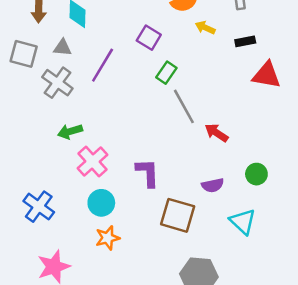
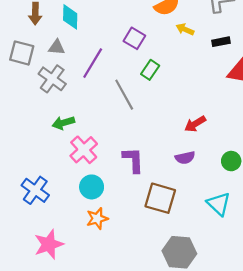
gray line: (184, 106) -> (124, 95), moved
red arrow: (216, 133) -> (195, 124), turned -65
purple semicircle: (213, 185) -> (185, 158), moved

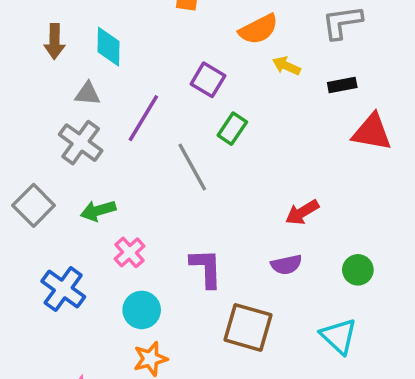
gray square: (22, 53) -> (34, 205), moved, turned 30
pink cross: (84, 150) -> (129, 252), size x0.7
blue cross: (35, 190) -> (63, 289), moved

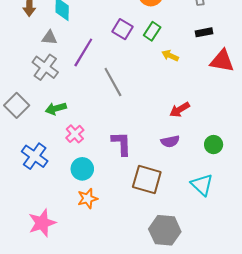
yellow arrow: (286, 66) -> (170, 56), moved
green rectangle: (232, 129) -> (152, 31), moved

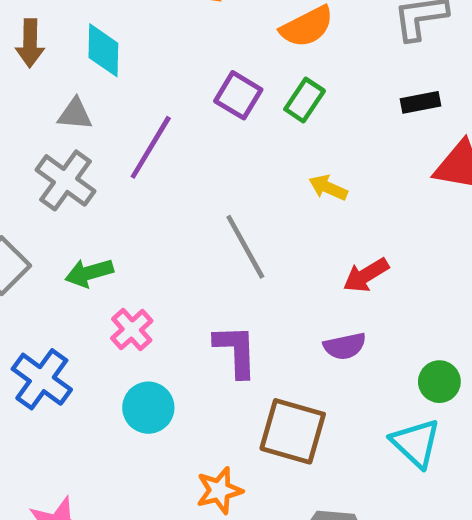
yellow arrow: (170, 56) -> (328, 188), moved
gray line: (113, 82) -> (245, 247), moved
green circle: (214, 145) -> (439, 382), moved
orange star: (88, 199) -> (219, 490), moved

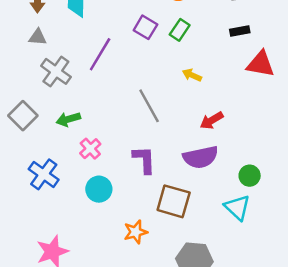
gray triangle: (75, 114) -> (38, 37), moved
purple semicircle: (345, 346) -> (201, 157), size x1.6

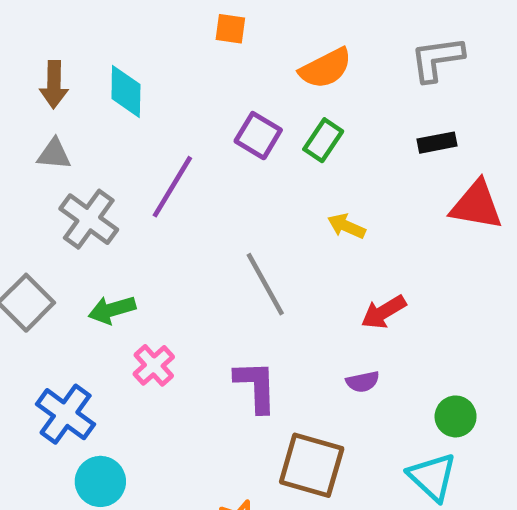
purple semicircle: (201, 157) -> (363, 382), size x0.5
cyan circle: (99, 189) -> (100, 481), moved

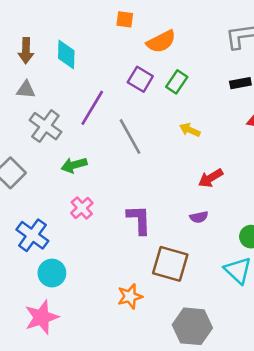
orange semicircle: (326, 68) -> (161, 42), moved
gray line: (265, 284) -> (130, 136), moved
green arrow: (112, 310) -> (74, 165), moved

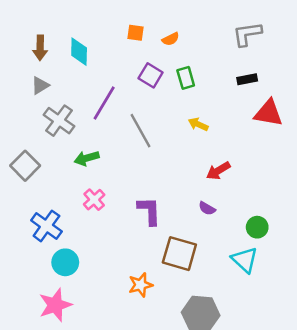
orange square: (125, 19) -> (135, 33), moved
orange semicircle: (161, 42) -> (171, 39), size x0.6
green rectangle: (177, 82) -> (186, 78), turned -50
gray triangle: (26, 90) -> (40, 85), turned -36
purple semicircle: (199, 217) -> (207, 208), turned 42

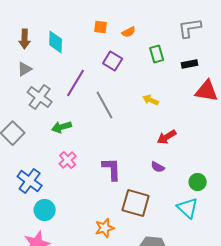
green rectangle: (186, 78) -> (157, 54), moved

